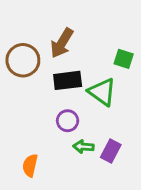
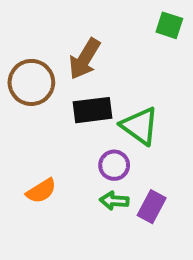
green square: (124, 59) -> (169, 25), moved
purple circle: (68, 121) -> (114, 165), moved
orange semicircle: (30, 165) -> (41, 191), moved, turned -135

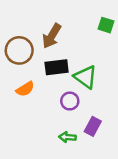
green square: (169, 25) -> (106, 25), moved
orange semicircle: (41, 191) -> (25, 89), moved
green arrow: (114, 201) -> (67, 137), moved

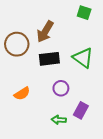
green square: (106, 25) -> (84, 13), moved
green triangle: (85, 77) -> (83, 58), moved
orange semicircle: (25, 89) -> (22, 94), moved

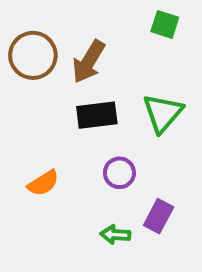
brown circle: (17, 44) -> (33, 55), moved
green triangle: (83, 58) -> (163, 113), turned 35

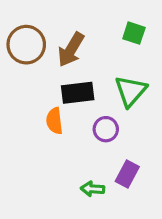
green square: (165, 24) -> (134, 33), moved
purple circle: (119, 173) -> (106, 129), moved
orange semicircle: (43, 183) -> (54, 121), moved, turned 115

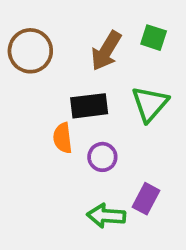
brown arrow: (71, 50) -> (106, 51), moved
purple circle: (106, 129) -> (102, 157), moved
green arrow: (93, 189) -> (106, 216), size x1.4

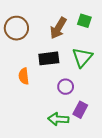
orange semicircle: (63, 138) -> (24, 76), moved
purple circle: (102, 157) -> (66, 87), moved

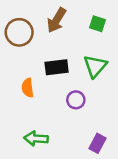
brown arrow: (58, 28) -> (57, 20), moved
purple rectangle: (80, 110) -> (98, 143), moved
green arrow: (58, 119) -> (36, 138), moved

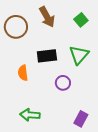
brown arrow: (57, 20) -> (47, 17), turned -60
green square: (98, 24) -> (81, 20), turned 32

